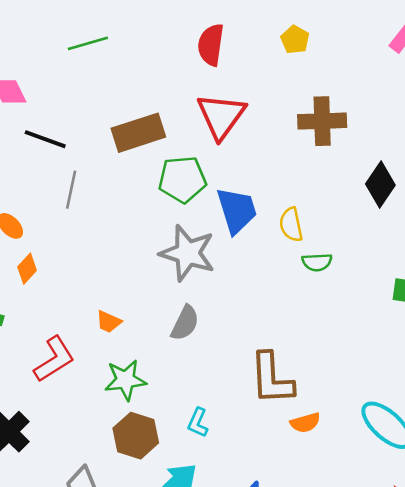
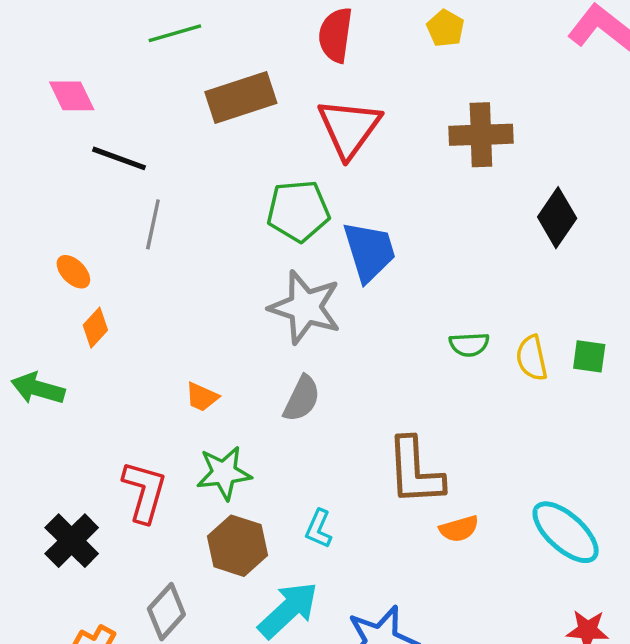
brown rectangle: (138, 133) -> (241, 98), moved
yellow semicircle: (291, 225) -> (532, 358), moved
green semicircle: (317, 262) -> (469, 344), moved
red L-shape: (54, 359) -> (144, 492), moved, turned -42

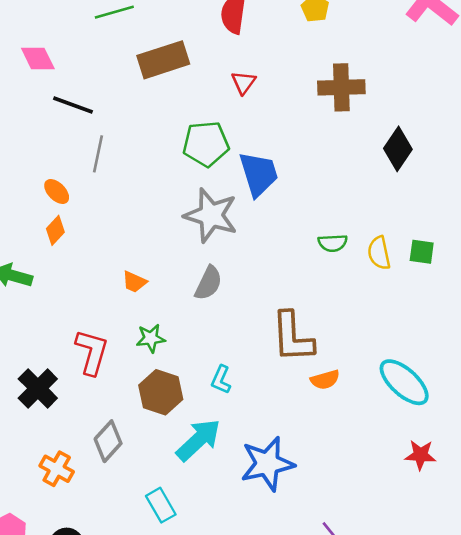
red triangle: (349, 128) -> (244, 82), size x0.5
orange ellipse: (73, 272) -> (57, 192), moved
green star: (224, 473) -> (151, 338), size x0.7

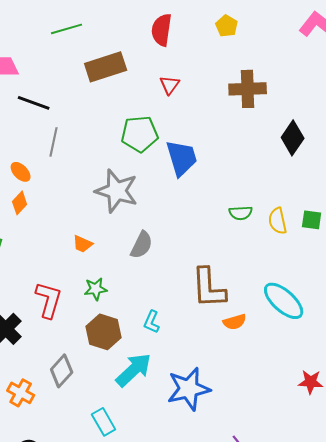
gray star: (211, 215) -> (117, 191), moved
cyan ellipse: (404, 382) -> (284, 301), moved

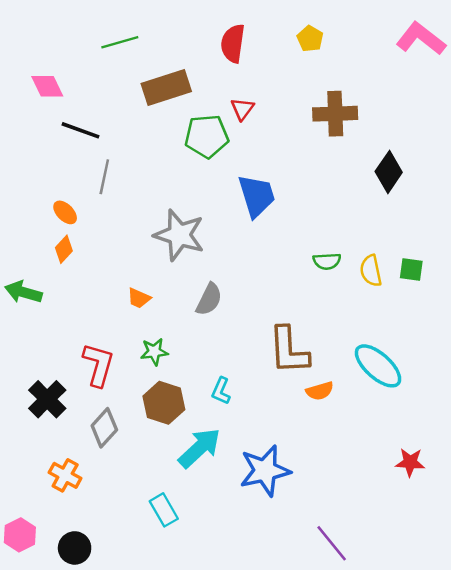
green pentagon: (140, 134) -> (207, 136), moved
gray diamond: (62, 371) -> (104, 428), moved

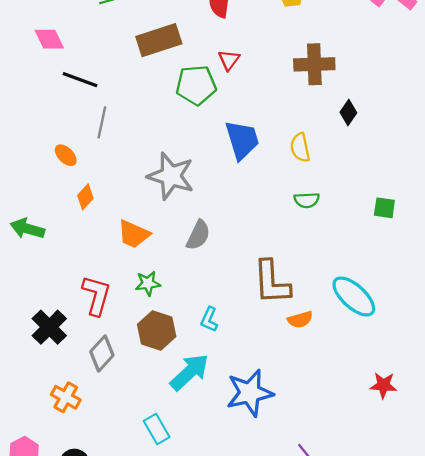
black diamond: (389, 172) -> (348, 112), moved, size x0.7
orange diamond: (64, 249) -> (85, 197), moved
yellow semicircle: (371, 271) -> (300, 148), moved
orange trapezoid: (139, 298) -> (134, 234), size x1.5

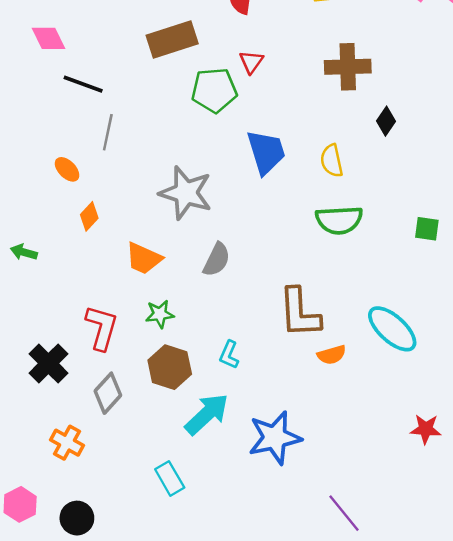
green semicircle: (307, 200) -> (339, 220), size x1.6
green arrow: (27, 229) -> (24, 252), size x0.7

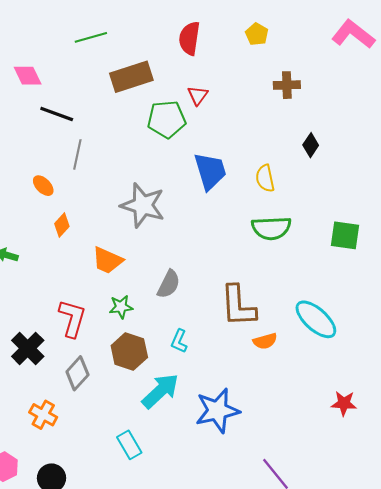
brown cross: (348, 67) -> (287, 85), moved, size x0.7
green square: (427, 229) -> (345, 235), size x1.4
gray semicircle: (217, 260) -> (169, 284), moved

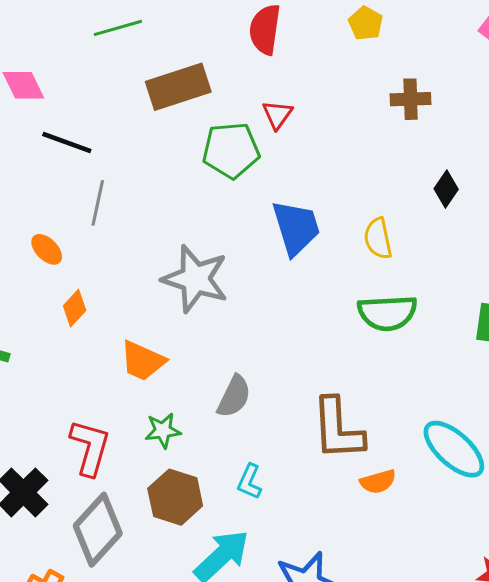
gray diamond: (77, 373) -> (98, 530), size x1.4

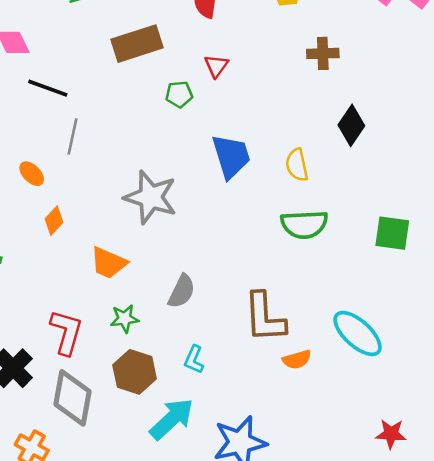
green pentagon: (231, 150) -> (179, 94), size x0.6
black diamond: (446, 189) -> (351, 125), size x1.4
gray diamond: (98, 530) -> (73, 398), turned -32

